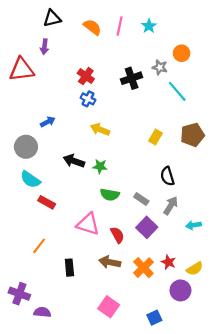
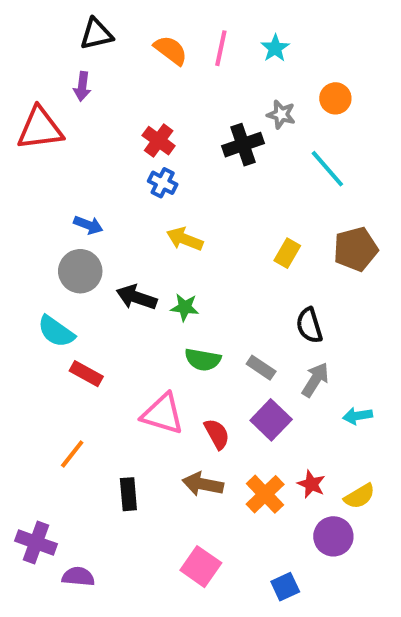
gray star: (160, 67) -> (281, 114), moved
blue arrow: (48, 122) -> (88, 225), turned 48
gray circle: (26, 147) -> (80, 271), moved

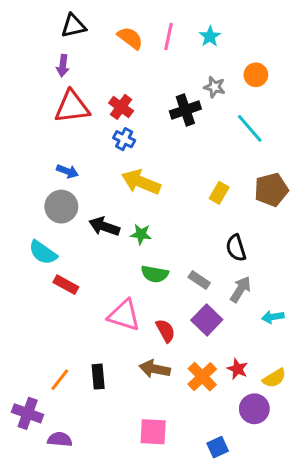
red triangle: (40, 129) -> (72, 107), moved
yellow arrow: (185, 239) -> (141, 182), size x1.4
orange line: (72, 454) -> (60, 380), moved
pink square: (201, 567) -> (153, 432), turned -32

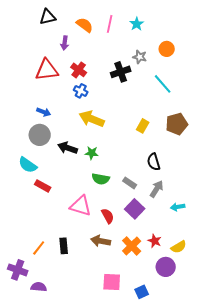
purple arrow: (63, 66) -> (65, 43), moved
pink square: (153, 432) -> (112, 282), moved

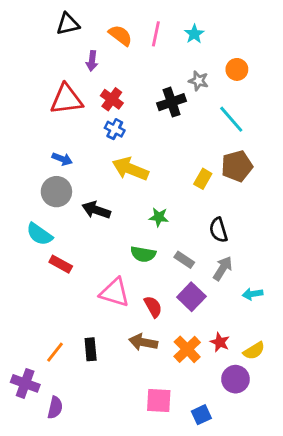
brown pentagon: (177, 124) -> (237, 166), moved
green star: (92, 153) -> (159, 217), moved
purple semicircle: (39, 287) -> (55, 408), turned 98

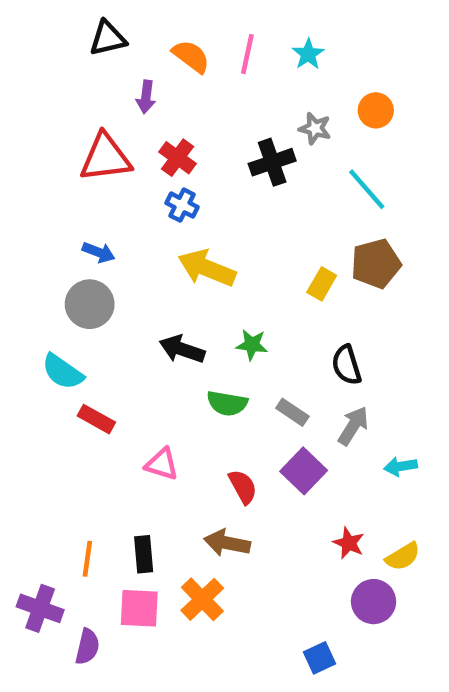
black arrow: (96, 210) -> (182, 349), moved
pink triangle: (115, 292) -> (162, 464), moved, size x0.7
orange cross: (187, 349) -> (202, 599), moved
orange line: (55, 352) -> (87, 559), turned -30
pink square: (159, 400) -> (139, 608), moved

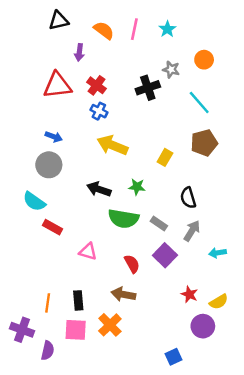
yellow rectangle: (322, 284) -> (165, 157), moved
green semicircle: (227, 403) -> (123, 219), size x1.4

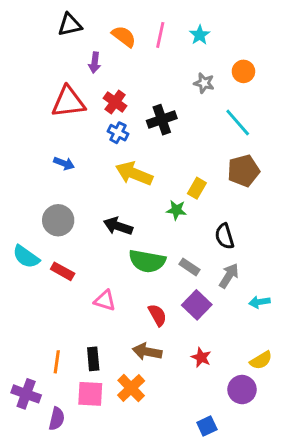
black cross: (148, 88) -> (162, 120), moved
gray circle: (49, 165) -> (58, 220), moved
green star: (137, 187) -> (176, 210), moved
cyan semicircle: (34, 201) -> (26, 257), moved
red star: (189, 294) -> (201, 357), moved

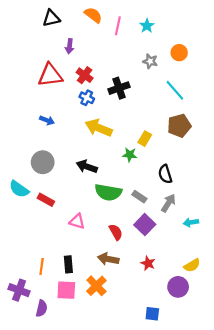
orange semicircle: (124, 36) -> (93, 15), moved
blue square: (207, 426) -> (152, 314), turned 32

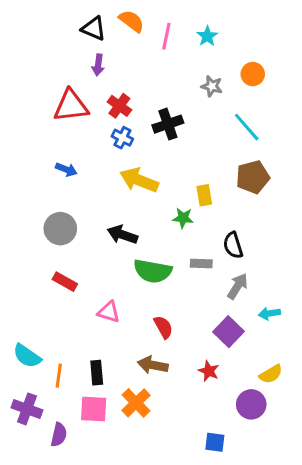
black triangle: (51, 18) -> (94, 29), moved, turned 36
yellow rectangle: (145, 139) -> (204, 195), turned -40
cyan semicircle: (19, 189) -> (27, 356), moved
gray rectangle: (139, 197) -> (201, 263), moved, turned -32
purple square: (145, 225) -> (228, 332), moved

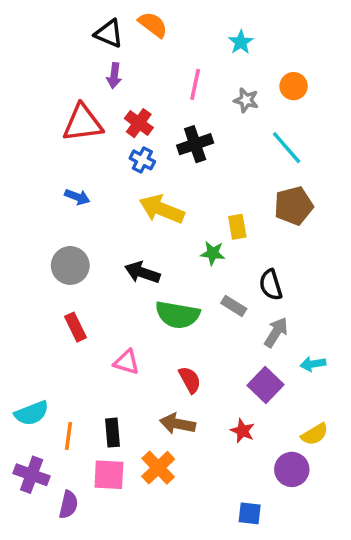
pink line: (166, 36) -> (195, 84), moved
gray rectangle: (201, 263) -> (234, 306), turned 30
red rectangle: (65, 282) -> (76, 327), turned 35
cyan semicircle: (27, 356) -> (32, 413), turned -56

